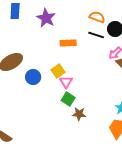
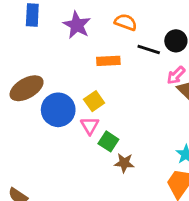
orange semicircle: (97, 17) -> (126, 22), moved
blue circle: (33, 77) -> (58, 110), size x1.5
pink triangle: (66, 82) -> (90, 126), moved

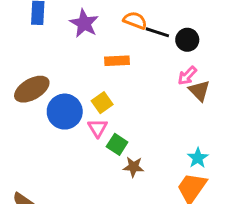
black line: (149, 49) -> (157, 32), moved

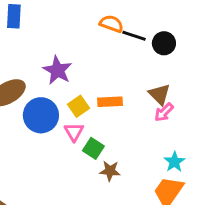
purple star: (84, 23) -> (57, 70), moved
orange rectangle: (117, 61) -> (110, 102), moved
pink arrow: (187, 76) -> (164, 112), moved
brown triangle: (199, 91) -> (159, 94), moved

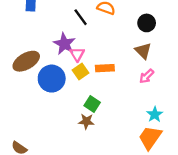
black line: (134, 36) -> (81, 17), moved, turned 36
brown triangle: (159, 94) -> (143, 51), moved
pink triangle: (74, 132) -> (77, 54), moved
brown star: (110, 171) -> (86, 121), moved

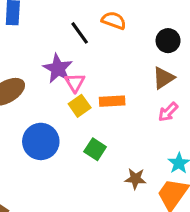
brown triangle: (143, 51) -> (163, 78), turned 42
blue circle: (52, 79) -> (41, 141), moved
brown star: (86, 121) -> (135, 179), moved

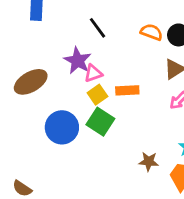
orange semicircle: (114, 20) -> (151, 32), moved
pink triangle: (75, 83) -> (93, 73), turned 42
green square: (95, 149) -> (100, 122), moved, size x1.4

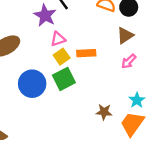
purple star: (78, 61) -> (45, 15), moved
green square: (100, 122) -> (64, 79), turned 30

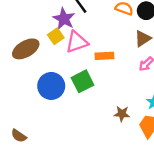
pink triangle: (58, 39) -> (77, 42), size x1.5
yellow square: (62, 57) -> (56, 36), moved

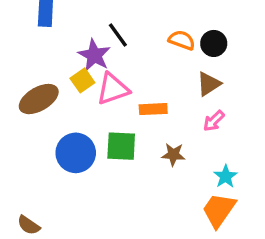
green square: (82, 81) -> (121, 146), turned 30
brown star: (122, 114) -> (173, 155), moved

